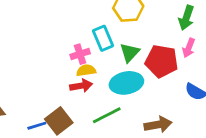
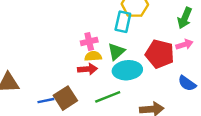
cyan rectangle: (103, 38) -> (123, 22), moved, turned 30
pink arrow: (189, 48) -> (184, 45), turned -133
green triangle: (130, 53) -> (116, 51), moved

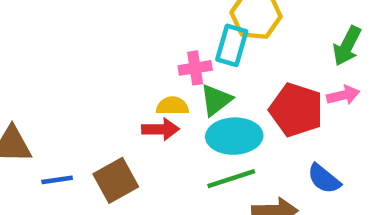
pink cross: (89, 41) -> (195, 68), moved
blue semicircle: (187, 83) -> (324, 179), moved
green line: (108, 97) -> (231, 179), moved
blue line: (46, 101) -> (57, 180), moved

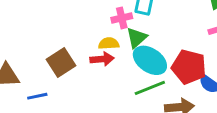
red pentagon: (296, 110) -> (189, 67), moved
cyan ellipse: (234, 136) -> (150, 60), turned 40
brown square: (116, 180) -> (61, 63), moved

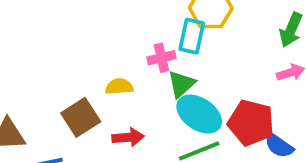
yellow semicircle: (109, 43) -> (119, 86), moved
red arrow: (102, 59) -> (128, 137), moved

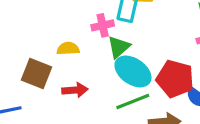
brown square: (81, 117) -> (36, 73), turned -36

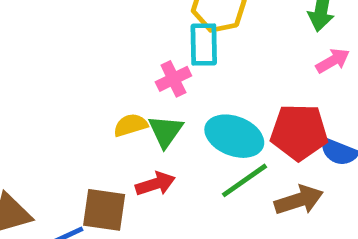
green triangle: (119, 47) -> (166, 131), moved
brown square: (36, 73) -> (104, 210), moved

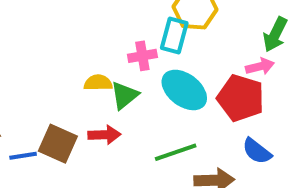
pink arrow: (333, 61) -> (260, 66), moved
red pentagon: (299, 132) -> (241, 98), moved
cyan ellipse: (234, 136) -> (184, 90), moved

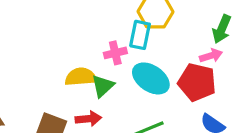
yellow semicircle: (98, 83) -> (81, 77), size x1.4

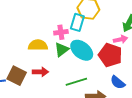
green triangle: (103, 86) -> (62, 49), moved

